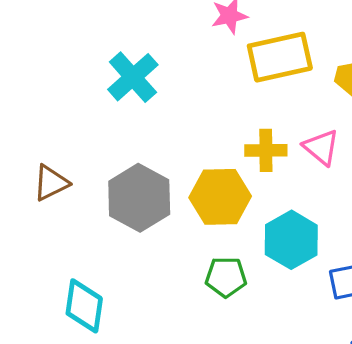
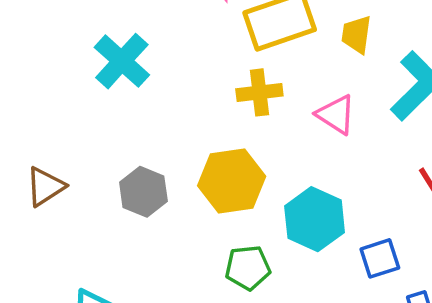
yellow cross: (266, 150) -> (259, 92), moved
gray hexagon: (139, 198) -> (143, 192), size x0.7

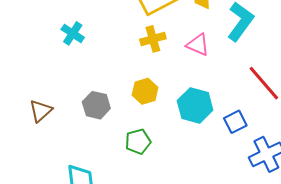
cyan cross: (122, 61) -> (73, 33), size x0.7
yellow hexagon: (232, 181) -> (145, 91), size x0.7
green pentagon: (248, 268) -> (138, 141), moved

